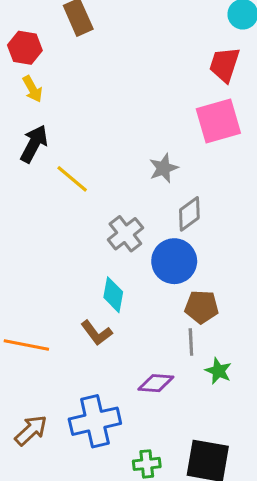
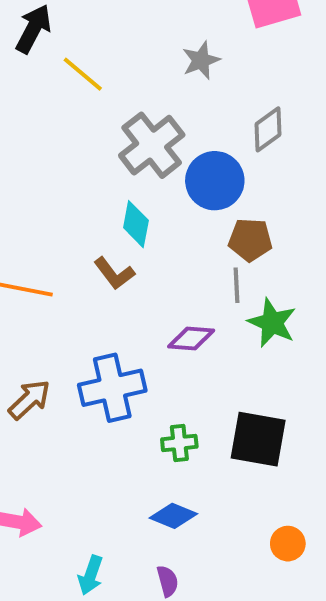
gray diamond: (189, 214) -> (268, 129), moved
gray cross: (125, 234) -> (152, 145), size x1.4
green star: (218, 371) -> (272, 323), size x1.4

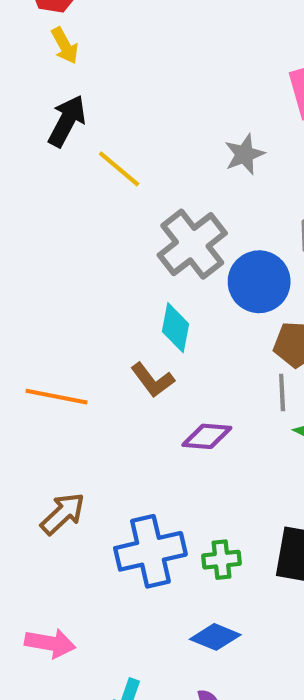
purple diamond: (191, 338) -> (207, 436), moved
blue cross: (112, 388) -> (150, 551), moved

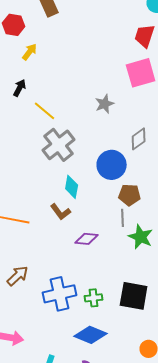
yellow arrow: (65, 46) -> (30, 52), moved, turned -114
black arrow: (67, 121) -> (20, 88), size x0.7
gray cross: (192, 244) -> (59, 145), moved
blue diamond: (215, 637) -> (91, 335), size x1.4

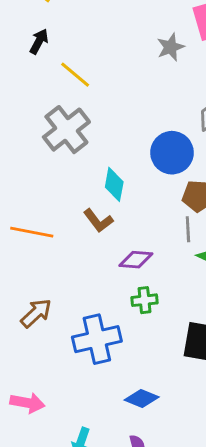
gray star: (105, 104) -> (171, 47), moved
gray cross: (59, 145) -> (66, 130), moved
green cross: (94, 298) -> (145, 300), moved
blue diamond: (91, 335) -> (142, 398), size x0.7

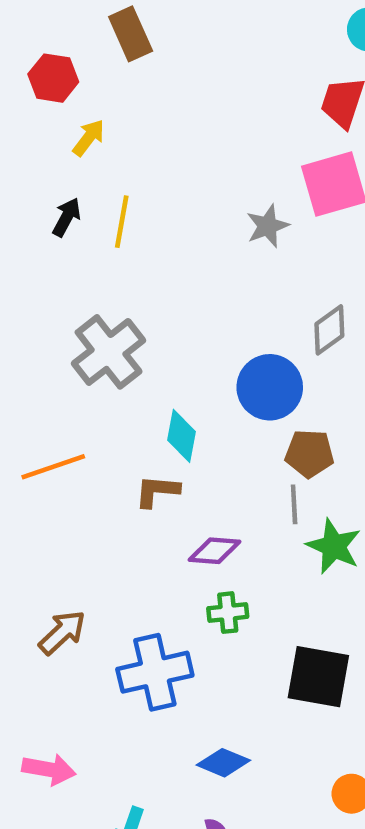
yellow line: (75, 75) -> (122, 222), moved, turned 60
brown L-shape: (98, 221) -> (157, 491), turned 132
orange line: (32, 232) -> (53, 467), moved, turned -30

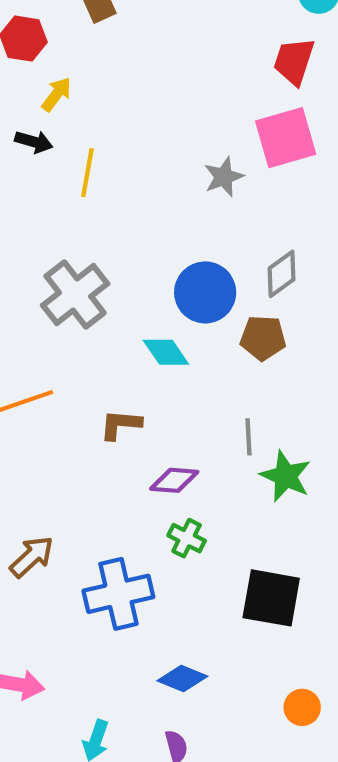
black arrow: (67, 217) -> (34, 142), moved, turned 78
blue circle: (270, 387) -> (205, 292), moved
cyan diamond: (181, 436) -> (166, 352), moved, turned -45
brown pentagon: (310, 454) -> (263, 338), moved
green cross: (228, 613) -> (187, 538), turned 33

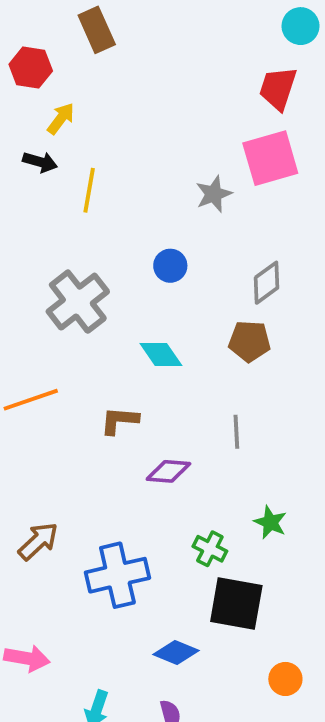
blue circle: (205, 292) -> (170, 266), moved, size x0.6
green star: (286, 476) -> (270, 522), moved, size x0.7
green cross: (187, 538) -> (210, 549), moved
black square: (271, 598) -> (236, 603), moved

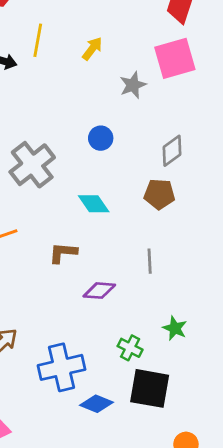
yellow arrow: (61, 119) -> (92, 49), moved
yellow line: (89, 190) -> (38, 40), moved
blue diamond: (176, 653) -> (96, 404), moved

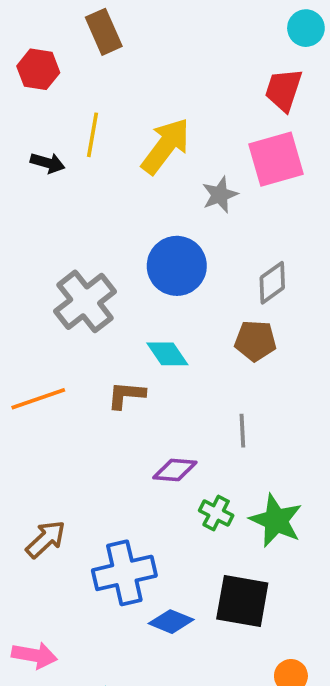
yellow arrow: (92, 49) -> (166, 146), size x1.8
blue circle: (101, 138) -> (177, 266), size x1.8
brown L-shape: (63, 253) -> (126, 395), moved
green star: (175, 328) -> (276, 520), size x1.6
green cross: (130, 348) -> (216, 513), moved

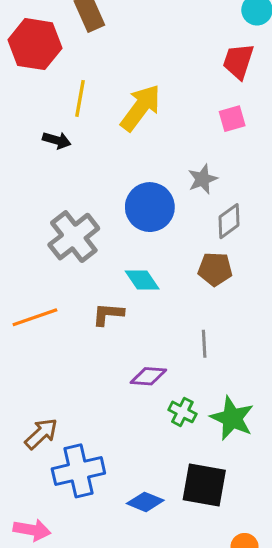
red hexagon: (38, 69) -> (35, 44), size x1.5
pink square: (276, 159) -> (232, 119), size x0.6
black arrow: (48, 163) -> (57, 140), moved
gray star: (220, 195) -> (203, 179), moved
blue cross: (124, 573) -> (78, 471), moved

